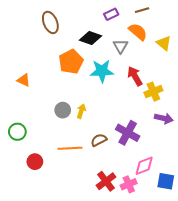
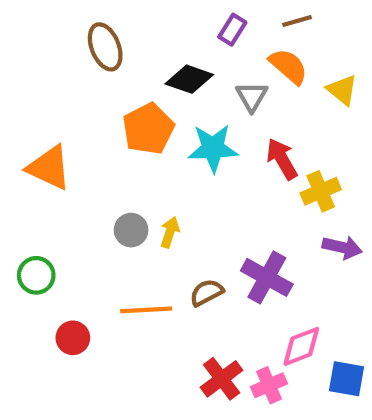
purple rectangle: (111, 14) -> (232, 30), turned -32
orange triangle: (24, 80) -> (49, 168), size x1.6

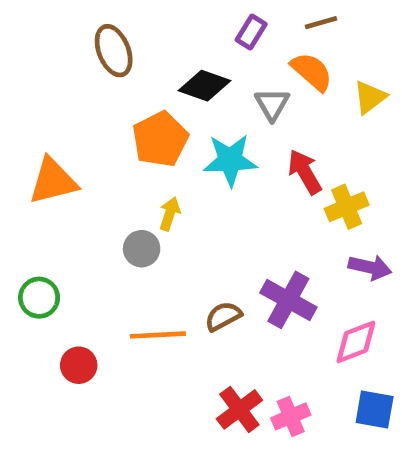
yellow triangle: (342, 90) -> (370, 97), turned 44
orange triangle: (49, 168) -> (53, 181), turned -39
yellow arrow: (170, 232) -> (170, 214), moved
pink diamond: (301, 346) -> (356, 342), moved

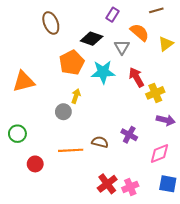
brown line: (321, 23) -> (156, 10), moved
purple cross: (288, 300) -> (129, 135), size x0.7
brown semicircle: (223, 316) -> (100, 142), turned 42

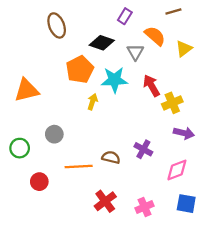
yellow arrow: (76, 96) -> (92, 102), moved
gray circle: (63, 112) -> (54, 134), moved
red cross: (107, 184) -> (105, 201), moved

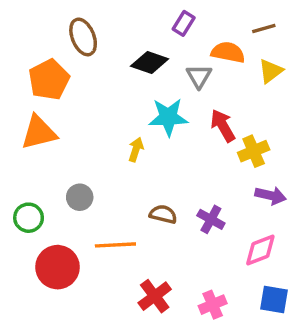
brown line: (173, 12) -> (264, 28), moved
orange semicircle: (155, 36) -> (228, 52), turned -30
orange pentagon: (80, 69) -> (49, 80), moved
brown semicircle: (111, 157) -> (163, 214), moved
red circle: (39, 182) -> (58, 267), size x1.6

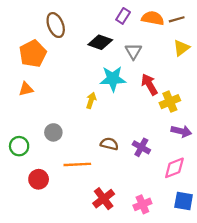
orange semicircle: (228, 52) -> (153, 18), moved
orange triangle: (39, 132) -> (26, 89), size x0.6
red circle: (58, 267) -> (39, 179), size x0.7

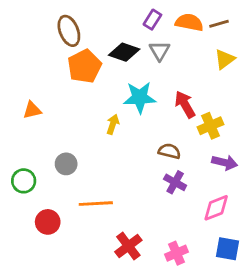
gray triangle: (133, 51) -> (160, 51), moved
orange pentagon: (33, 54) -> (84, 66), moved
brown semicircle: (109, 144) -> (169, 151), moved

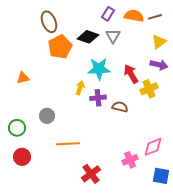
purple arrow: (225, 163) -> (159, 65), moved
purple cross: (175, 182) -> (98, 98), moved, turned -35
red circle: (48, 222) -> (22, 157), moved
pink cross: (176, 253) -> (130, 160), moved

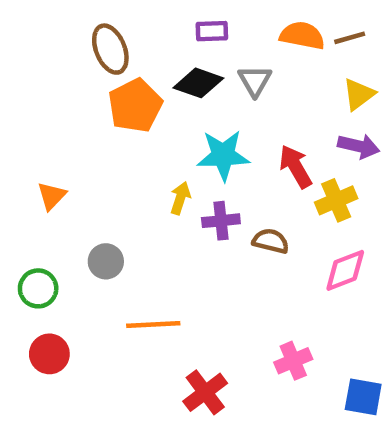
purple rectangle: (108, 14) -> (212, 31), moved, turned 56
orange triangle: (23, 78) -> (52, 196), moved, turned -32
pink diamond: (153, 147) -> (345, 270), moved

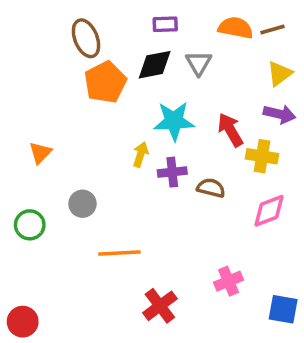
black diamond: (198, 83) -> (155, 65), turned -30
yellow cross: (336, 200) -> (262, 156), turned 32
red circle: (49, 354) -> (23, 322), moved

